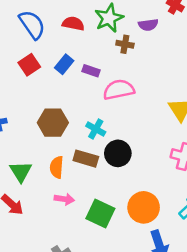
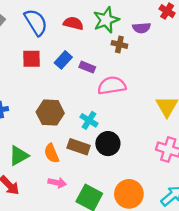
red square: (29, 65) -> (31, 59), turned 30
orange semicircle: (57, 167) -> (52, 153), turned -30
green triangle: (21, 172) -> (19, 156), turned 30

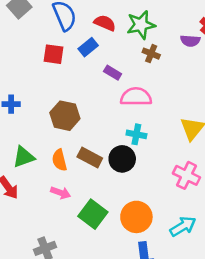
purple semicircle: (142, 28) -> (190, 41), moved
blue rectangle: (63, 60) -> (88, 47), moved
cyan cross: (89, 120) -> (136, 134), moved, turned -30

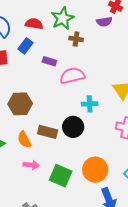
cyan cross: (136, 134) -> (90, 104), moved

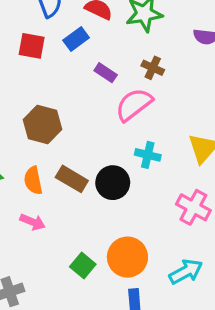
brown cross: (76, 39) -> (153, 68), moved
pink semicircle: (72, 76) -> (134, 105), turned -40
green square: (61, 176) -> (83, 266), moved, size x0.7

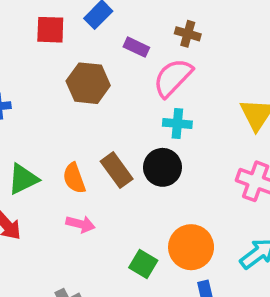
brown hexagon: (43, 125) -> (88, 83), moved
cyan cross: (148, 155) -> (177, 124), moved
brown rectangle: (72, 179) -> (117, 170), turned 32

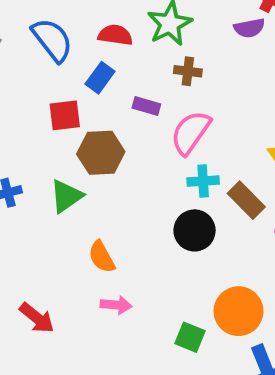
red square: (50, 30) -> (65, 115), moved
brown cross: (188, 34) -> (188, 71), moved
brown rectangle: (117, 170) -> (246, 200), moved
green triangle: (23, 179) -> (66, 196), moved

